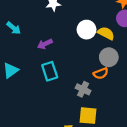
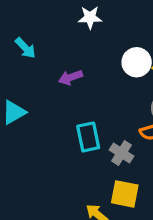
cyan rectangle: (50, 71) -> (88, 137), moved

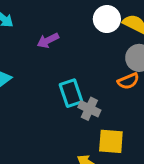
gray cross: (122, 153) -> (89, 109), moved

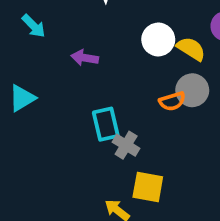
purple arrow: (48, 40) -> (85, 58), turned 30
orange semicircle: (128, 81) -> (172, 101), moved

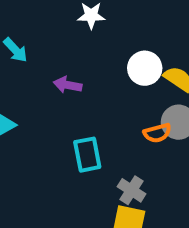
gray cross: (126, 145) -> (132, 190), moved

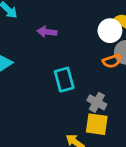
white circle: (145, 68) -> (110, 31), moved

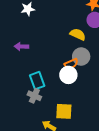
white circle: (110, 31) -> (68, 75), moved
gray cross: (97, 102) -> (34, 96), moved

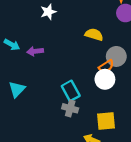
yellow semicircle: (78, 34) -> (94, 35), moved
purple arrow: (21, 46) -> (35, 51), moved

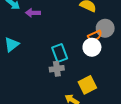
gray cross: (70, 108) -> (57, 69), turned -32
yellow square: (106, 121) -> (87, 85), turned -30

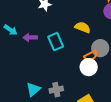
cyan triangle: (12, 44) -> (33, 89), moved
cyan rectangle: (60, 53) -> (56, 42), moved

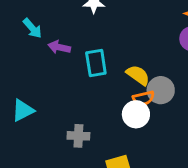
yellow semicircle: (83, 27) -> (138, 75), moved
cyan triangle: (33, 89) -> (23, 110), moved

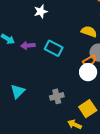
cyan rectangle: (96, 63) -> (54, 48), turned -36
yellow semicircle: (138, 75) -> (89, 32), moved

